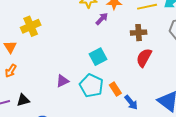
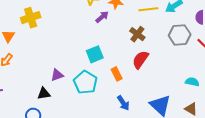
brown cross: (139, 33) -> (137, 34), turned 35
orange rectangle: (115, 89) -> (117, 74), moved
black triangle: (23, 100) -> (44, 94), moved

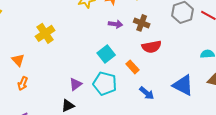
purple arrow: (102, 17) -> (116, 24), moved, turned 64
yellow cross: (31, 18) -> (45, 33), moved
red semicircle: (140, 60) -> (152, 47), turned -120

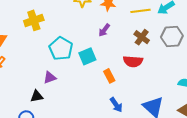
brown cross: (142, 23) -> (142, 37), moved
purple arrow: (116, 24) -> (104, 30), turned 104
cyan pentagon: (105, 84) -> (61, 49), moved

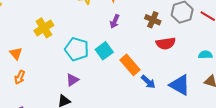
red semicircle: (133, 61) -> (166, 43), moved
orange rectangle: (109, 76) -> (130, 65), size x1.5
blue arrow: (116, 105) -> (148, 82), moved

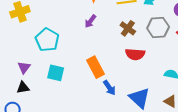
cyan square: (104, 51) -> (56, 73), moved, turned 36
purple triangle: (72, 80) -> (24, 68), moved, turned -32

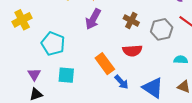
purple arrow: (90, 21) -> (93, 19), size x1.5
gray hexagon: (158, 28) -> (162, 29), moved
red semicircle: (135, 54) -> (132, 51), moved

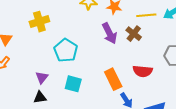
purple arrow: (93, 19) -> (109, 33), turned -65
brown cross: (131, 21) -> (134, 34), moved

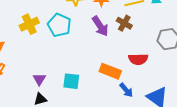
cyan pentagon: (66, 50) -> (59, 25), moved
orange rectangle: (113, 79) -> (110, 71), turned -35

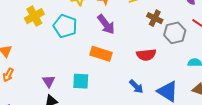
brown cross: (124, 23) -> (155, 18), moved
yellow cross: (29, 24) -> (34, 16), moved
orange rectangle: (110, 71) -> (101, 54), moved

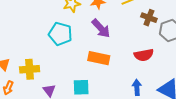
yellow cross: (34, 16) -> (30, 69), moved, turned 30
blue arrow: (136, 86) -> (137, 87), turned -133

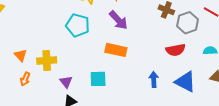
red semicircle: (144, 55) -> (176, 50), moved

